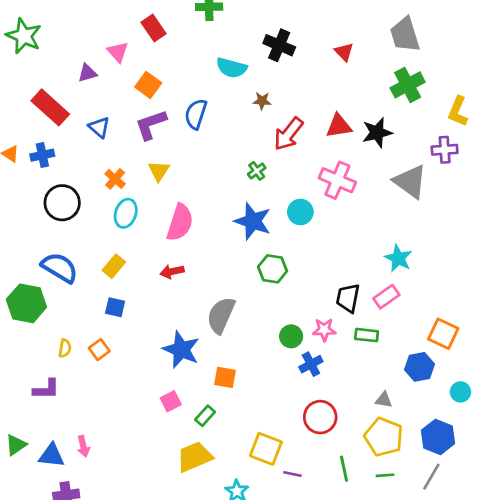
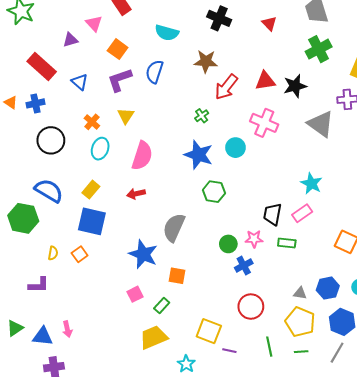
cyan semicircle: (232, 68) -> (167, 33), moved
brown star: (262, 101) -> (206, 61), size x1.6
blue square: (115, 307) -> (92, 221), size x1.8
blue hexagon: (419, 367) -> (328, 288), moved

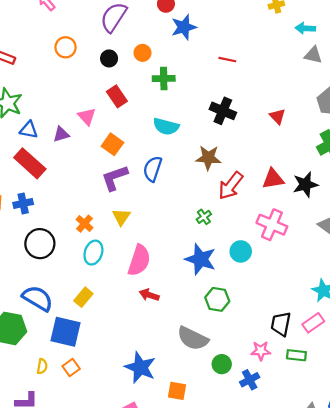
blue triangle: (80, 82) -> (29, 130), moved, turned -30
red arrow: (136, 194) -> (149, 295), moved, turned 30
blue square: (92, 221) -> (66, 332), moved
gray semicircle: (174, 228) -> (193, 338), moved, turned -88
green circle: (228, 244) -> (222, 364), moved

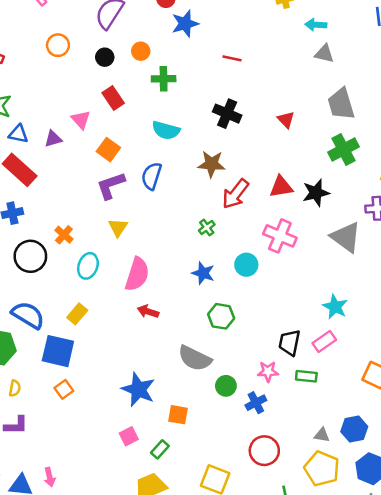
orange cross: (84, 224) -> (64, 235), moved
blue star: (201, 259) -> (203, 273), size x0.7
yellow semicircle: (42, 366) -> (15, 388), moved

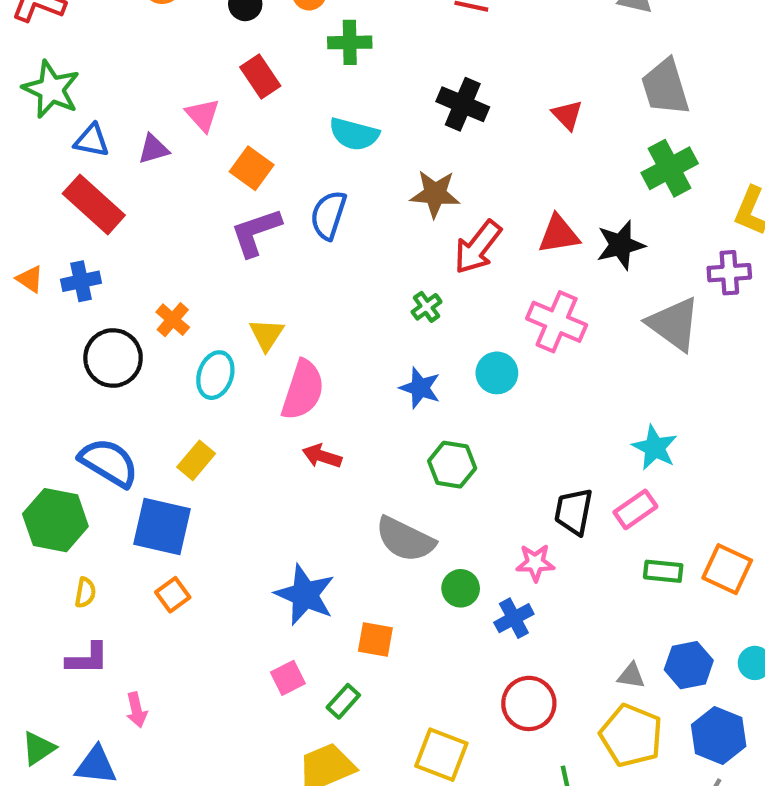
yellow triangle: (118, 228) -> (267, 335), moved
green rectangle: (306, 376) -> (663, 571), moved
pink arrow: (50, 477) -> (136, 710), moved

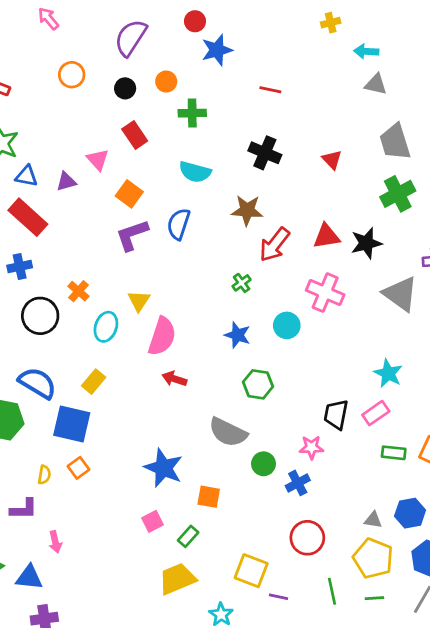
yellow semicircle: (85, 593) -> (44, 475), moved

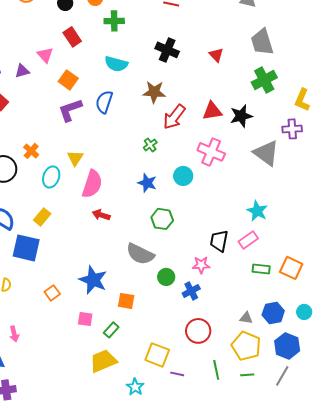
orange square: (79, 468) -> (52, 293), moved
pink square: (153, 521) -> (85, 319), turned 35

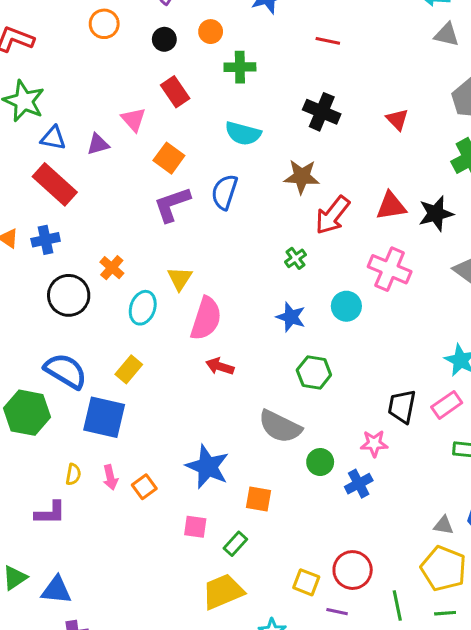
red circle: (198, 331) -> (353, 570), moved
pink arrow: (14, 334) -> (110, 477), moved
yellow square: (157, 355) -> (306, 582), size x0.7

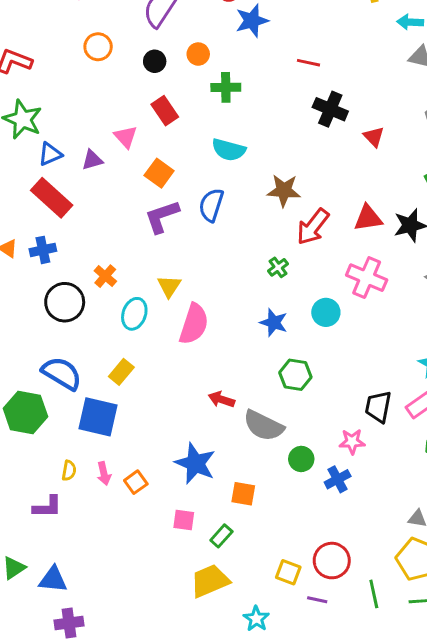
black cross: (322, 112) -> (330, 109), moved
blue triangle: (53, 138) -> (50, 154), turned -35
red arrow: (220, 366) -> (221, 399), moved

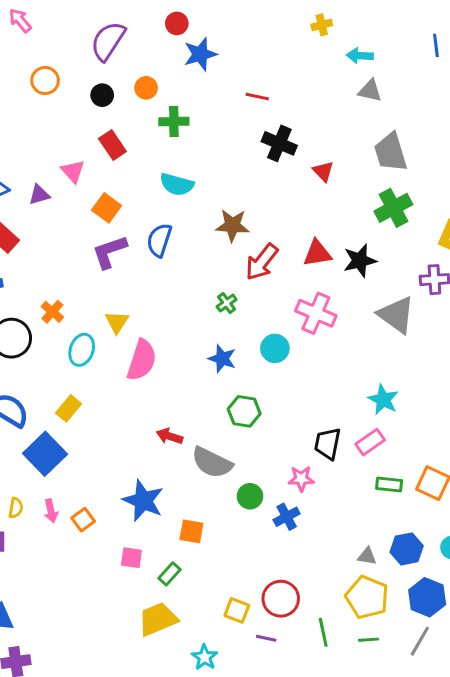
blue square: (98, 417) -> (45, 454), turned 33

